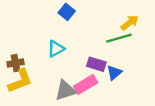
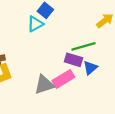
green line: (119, 38) -> (84, 46), moved
cyan triangle: (56, 49) -> (35, 24), moved

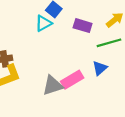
green line: (84, 46) -> (109, 43), moved
purple rectangle: (73, 60) -> (83, 26), moved

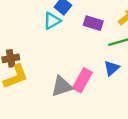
pink rectangle: (72, 80) -> (82, 80), turned -30

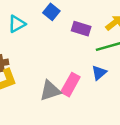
cyan triangle: (52, 21) -> (17, 24), moved

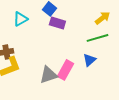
purple rectangle: (81, 29) -> (57, 23), moved

